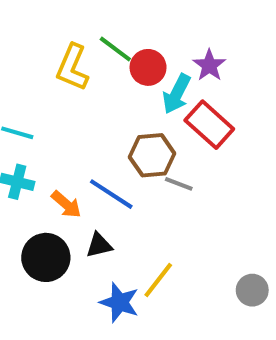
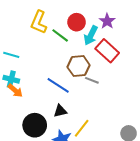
green line: (115, 49) -> (60, 35), moved
orange arrow: (66, 204) -> (15, 91), moved
black triangle: (99, 245) -> (60, 111), moved
black circle: (46, 257) -> (35, 125), moved

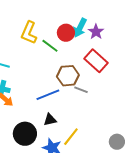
cyan arrow: (91, 35) -> (80, 28), moved
blue line: (58, 85) -> (48, 95), turned -55

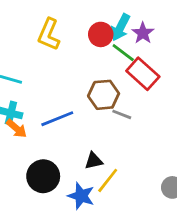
green line: (50, 46) -> (123, 53), moved
blue line: (48, 95) -> (57, 119), moved
black triangle: (50, 120) -> (94, 161), moved

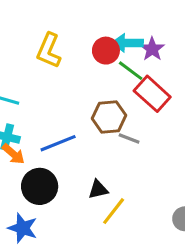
cyan arrow: (120, 27) -> (128, 43), turned 64
black circle: (43, 176) -> (40, 186), moved
blue star: (81, 196) -> (23, 228), moved

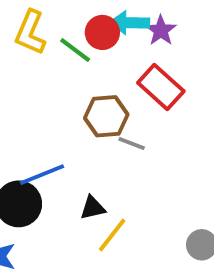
green line: (131, 71) -> (75, 50), moved
blue line: (58, 143) -> (42, 175), moved

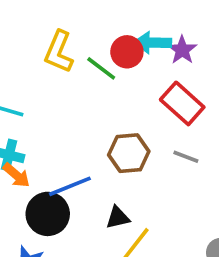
brown hexagon: (106, 116) -> (129, 153), moved
gray line: (132, 143) -> (186, 157), moved

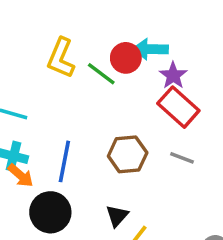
purple star: (182, 50) -> (173, 75), moved
blue line: (70, 186) -> (64, 161), moved, turned -57
black triangle: (118, 218) -> (117, 216), turned -35

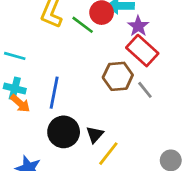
brown hexagon: (128, 154) -> (118, 76), moved
gray line: (182, 158) -> (145, 90), turned 30
black circle: (50, 212) -> (64, 132), moved

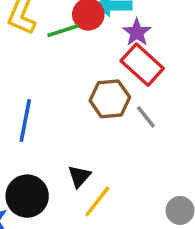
green line: (83, 25) -> (63, 31), turned -55
black circle: (64, 132) -> (27, 196), moved

